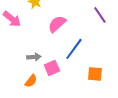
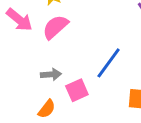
pink semicircle: (57, 24) -> (55, 27), moved

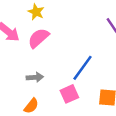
pink square: (77, 90) -> (69, 94), moved

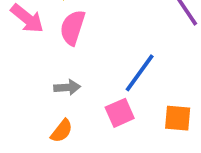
pink semicircle: (38, 38) -> (73, 28), turned -30

